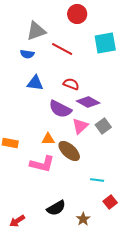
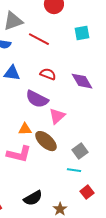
cyan square: (105, 43) -> (82, 33), size x0.7
purple diamond: (88, 102) -> (82, 81), moved, turned 30
gray square: (103, 126) -> (80, 151), moved

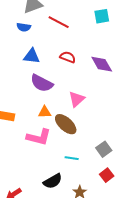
purple semicircle: (37, 99) -> (42, 83), moved
gray square: (80, 151) -> (104, 149), moved
cyan line: (74, 170) -> (72, 158), moved

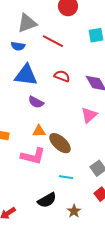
blue triangle: (32, 56) -> (26, 75), size x1.4
purple semicircle: (42, 83) -> (36, 102), size x0.7
pink triangle: (77, 99) -> (89, 115), moved

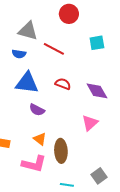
gray triangle: (27, 23) -> (28, 31), turned 35
orange triangle: (39, 131) -> (40, 139), turned 40
brown ellipse: (60, 143) -> (61, 151), turned 45

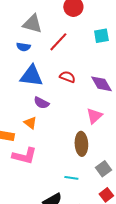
red line: (54, 49) -> (58, 42), turned -75
orange triangle: (40, 139) -> (30, 123), moved
brown ellipse: (61, 151) -> (81, 144), moved
pink L-shape: (34, 164) -> (24, 156), moved

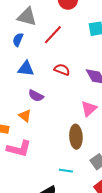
blue semicircle: (23, 47) -> (18, 40), turned 104
blue triangle: (31, 76) -> (26, 69), size x0.7

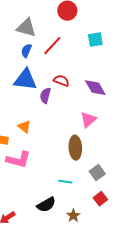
blue semicircle: (18, 40) -> (26, 51), moved
blue triangle: (26, 69) -> (25, 80), size x1.4
purple semicircle: (36, 96) -> (45, 96), moved, turned 77

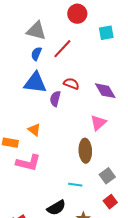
cyan square: (95, 40) -> (106, 33), moved

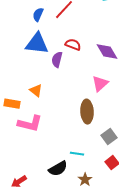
cyan line: (75, 185) -> (77, 154), moved

